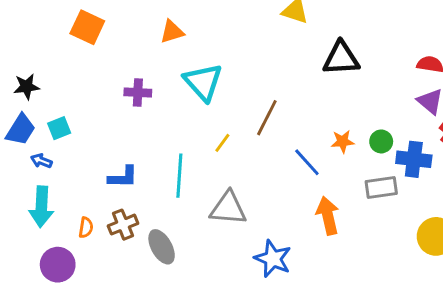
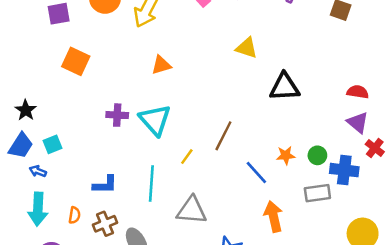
orange triangle: (172, 32) -> (161, 65), moved
cyan triangle: (203, 82) -> (155, 120), moved
black star: (27, 87) -> (26, 110), turned -30
orange semicircle: (86, 228) -> (74, 215), moved

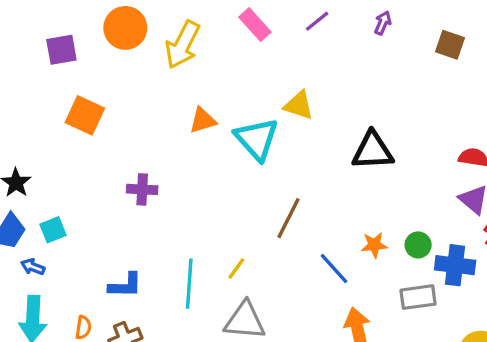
yellow triangle: (247, 48) -> (299, 105), moved
cyan triangle: (155, 120) -> (257, 139), moved
yellow line: (187, 157) -> (236, 269), moved

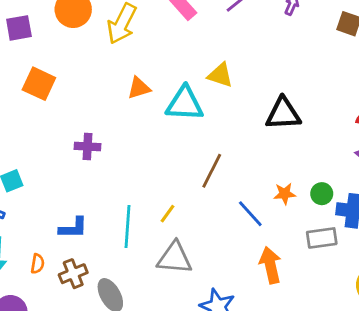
cyan triangle: (257, 139) -> (185, 104), turned -45

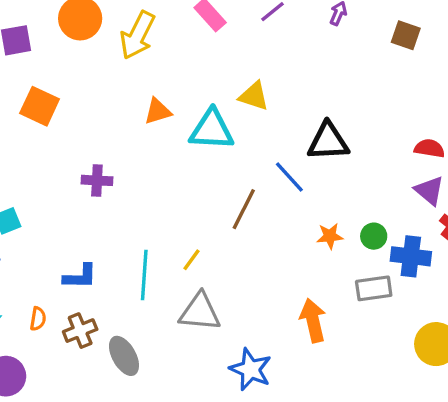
blue line: (250, 214) -> (289, 177), moved

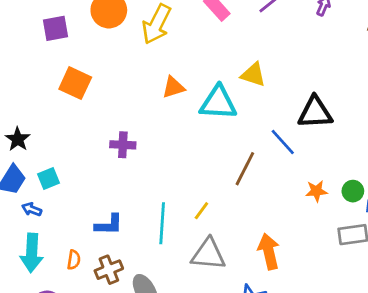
orange arrow: (313, 320) -> (269, 251), moved

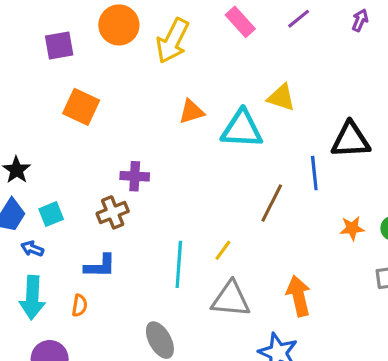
blue line: (283, 142) -> (314, 173), turned 36
blue L-shape: (109, 225) -> (100, 266), moved
brown cross: (109, 270) -> (113, 212), moved

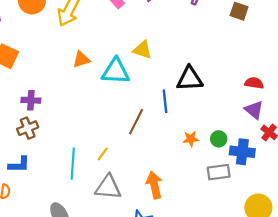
purple cross: (135, 176) -> (31, 100), moved

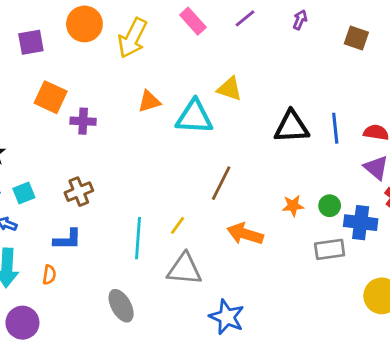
purple cross: (31, 100) -> (83, 121), moved
blue line: (165, 101) -> (335, 128), moved
orange arrow: (154, 185) -> (245, 234), moved, turned -60

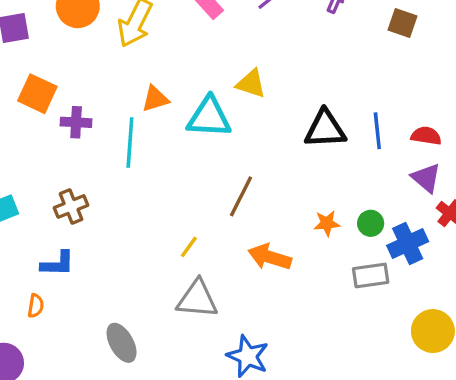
blue cross: (361, 223) -> (408, 244), turned -32
cyan line: (138, 238) -> (130, 143), moved

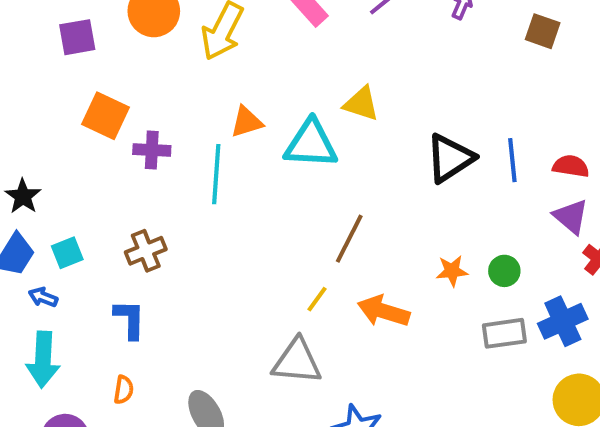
black triangle: (325, 129) -> (450, 158), turned -30
blue cross: (408, 244) -> (563, 321), moved
yellow line: (189, 247) -> (317, 299), moved
blue L-shape: (58, 264) -> (130, 319), turned -90
orange semicircle: (36, 306) -> (124, 390), moved

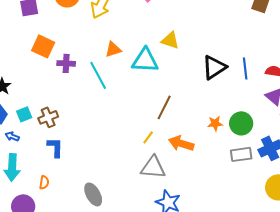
cyan line: (216, 174) -> (98, 75), turned -32
brown cross: (146, 251) -> (48, 117), moved
green circle: (504, 271) -> (241, 123), size x1.5
gray triangle: (297, 362) -> (153, 167), moved
orange semicircle: (124, 390) -> (44, 182), moved

